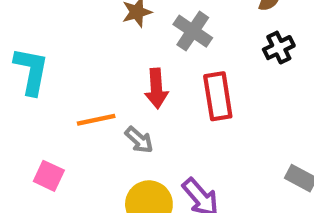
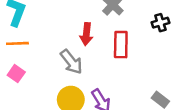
orange line: (96, 120) -> (17, 43), moved
gray arrow: (139, 140) -> (71, 62), size x1.5

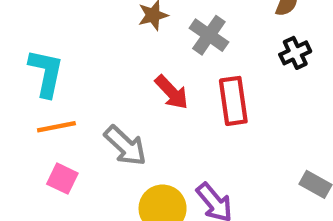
red arrow: (86, 34) -> (172, 92), turned -40
gray arrow: (71, 62) -> (125, 146), moved

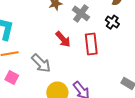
black cross: (295, 53) -> (112, 22), moved, turned -32

